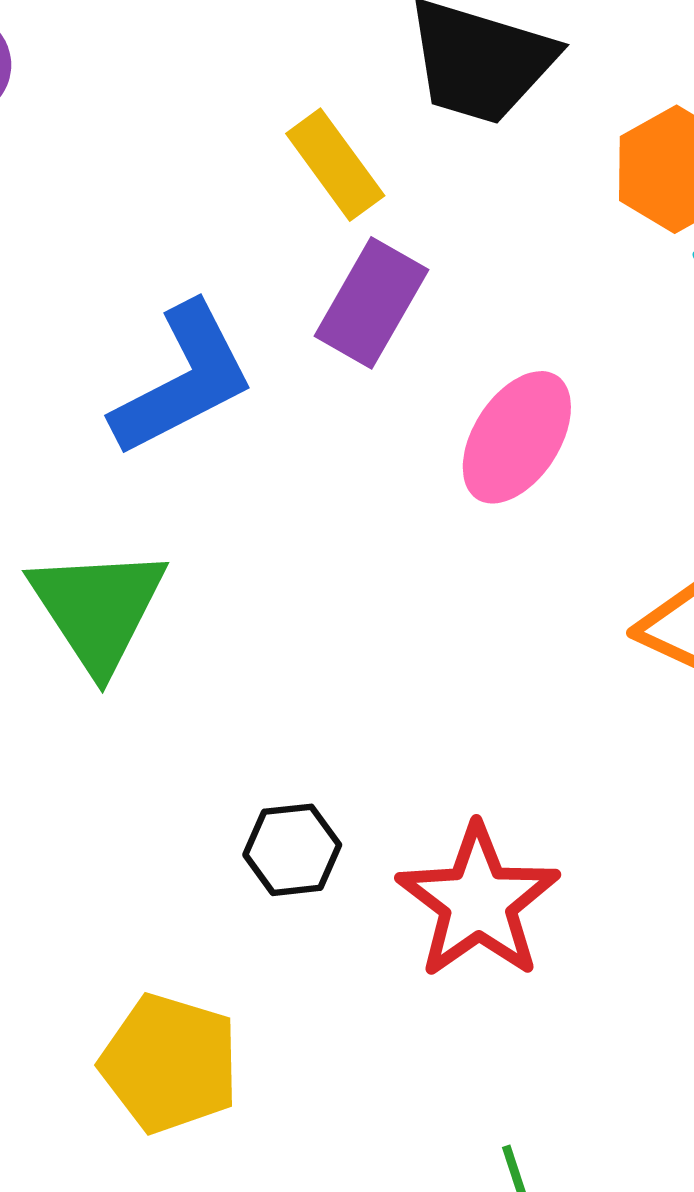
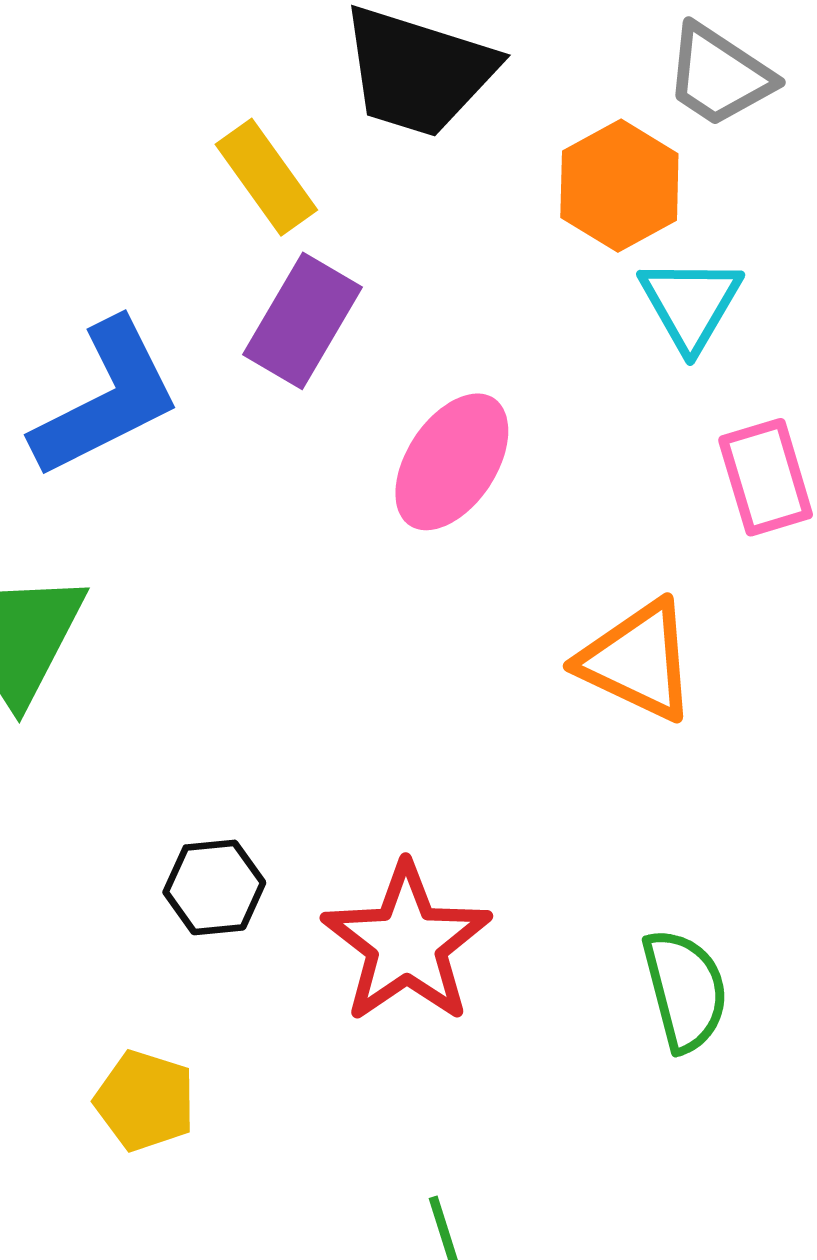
yellow pentagon: (170, 1063) -> (145, 1101), moved, size x0.7

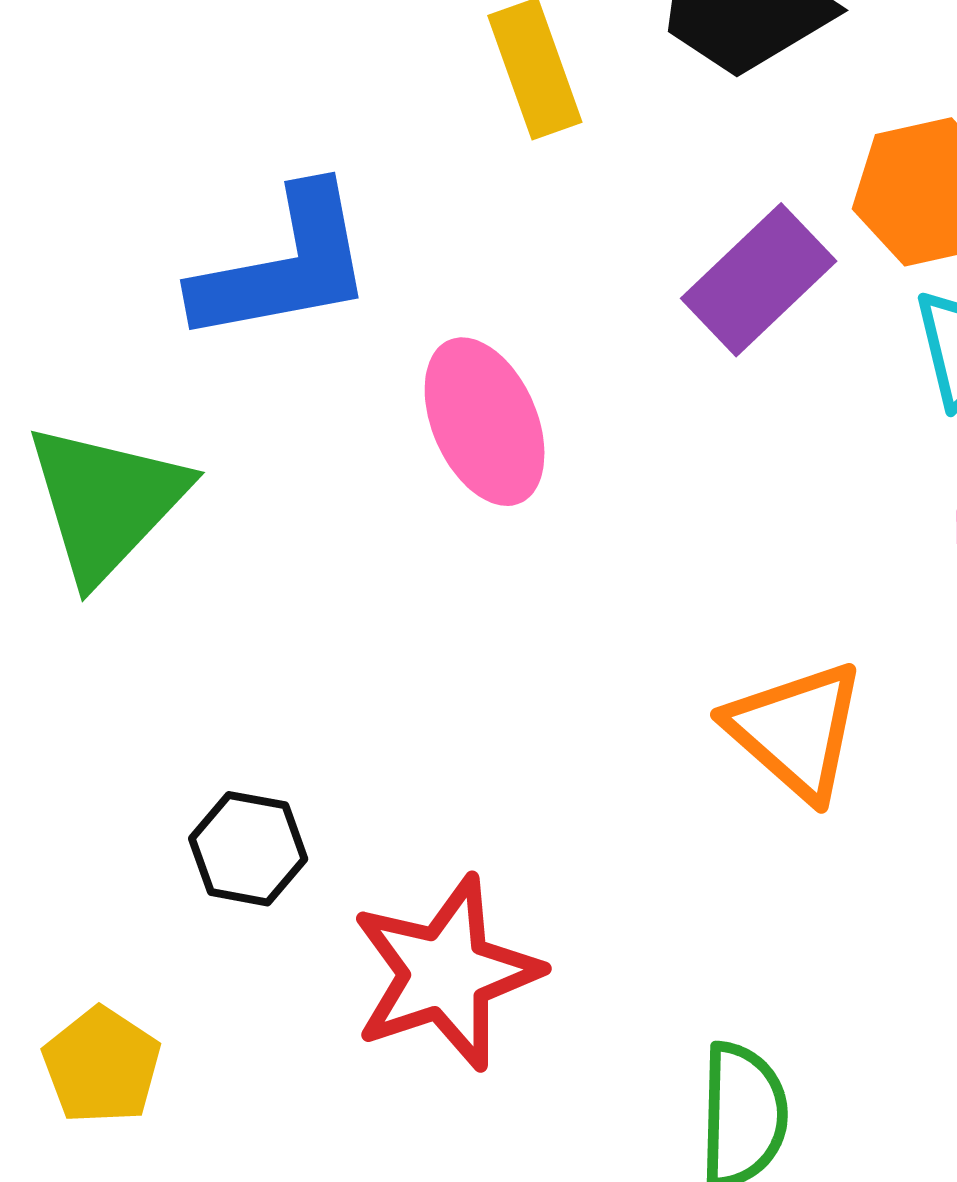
purple rectangle: (302, 321) -> (759, 280), moved
pink ellipse: (452, 462) -> (485, 422), moved, turned -73

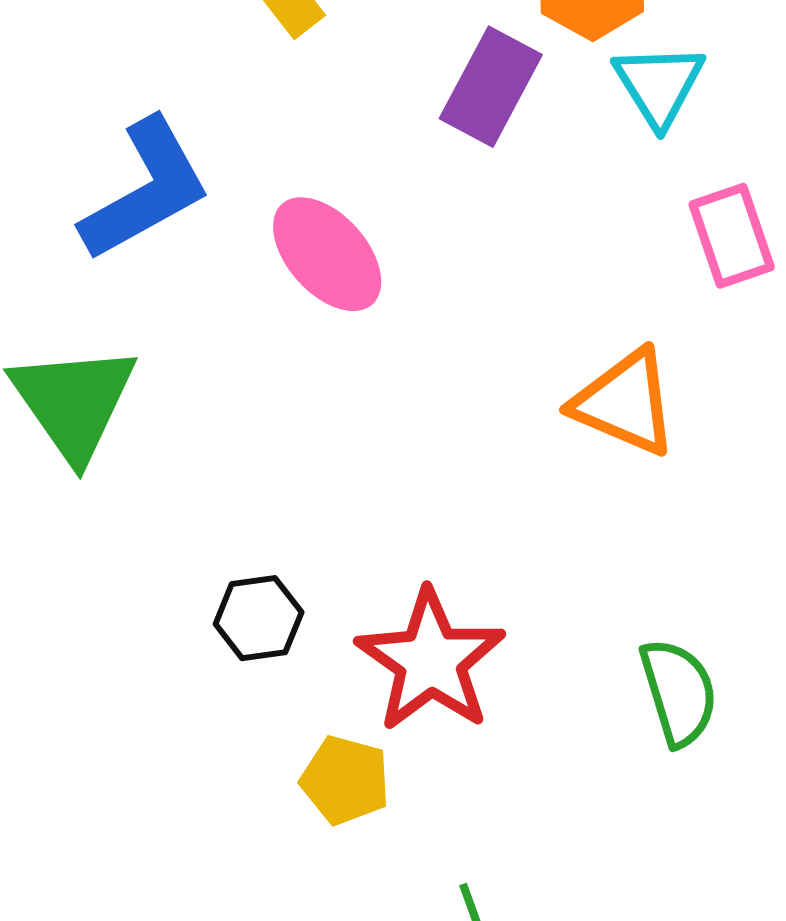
yellow pentagon: (102, 1066) -> (345, 780), moved

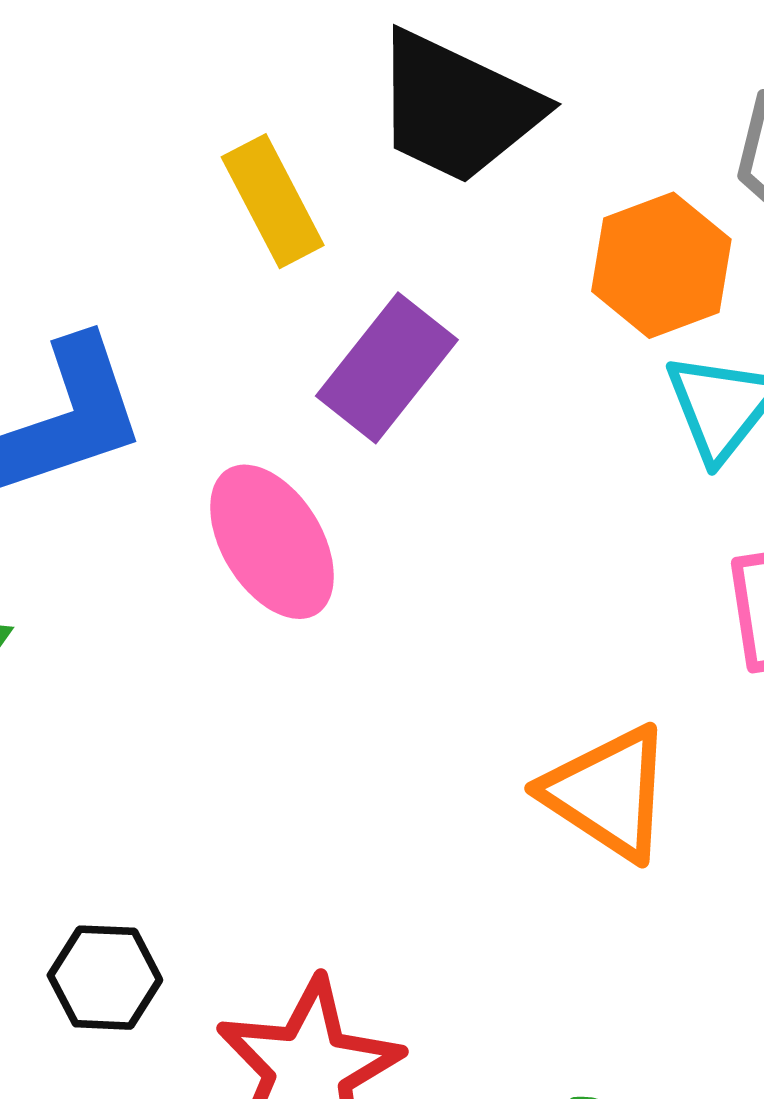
purple rectangle: (491, 87) -> (387, 368), moved

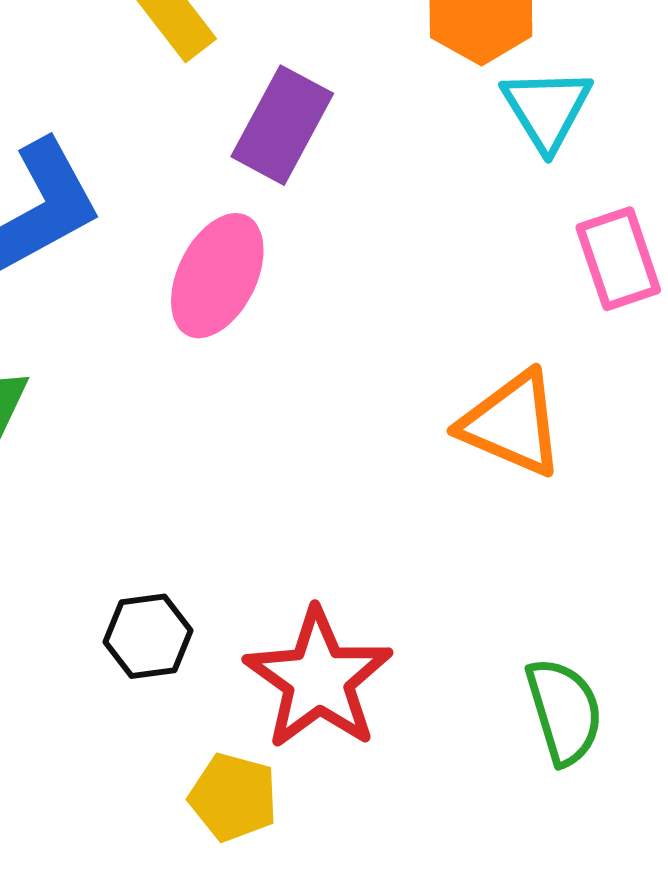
pink ellipse: (272, 542) -> (217, 276), turned 68

